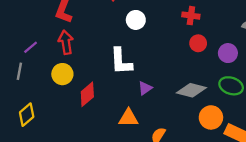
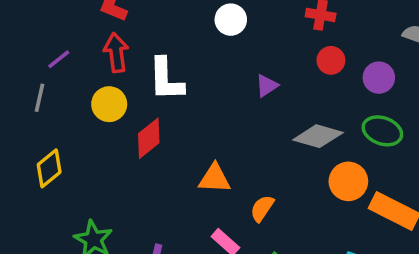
white L-shape: (121, 61) -> (166, 79), moved
purple triangle: (145, 88) -> (267, 86), moved

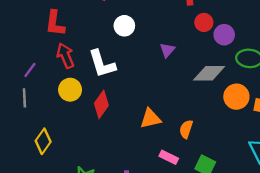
white circle: (231, 20) -> (124, 26), moved
purple circle: (379, 78) -> (224, 35), moved

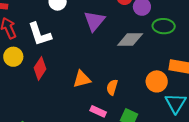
purple triangle: (167, 50) -> (94, 21), size x1.6
orange circle: (236, 97) -> (157, 81), moved

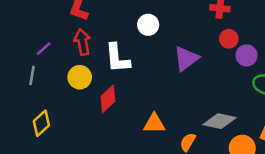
gray diamond: (130, 40) -> (220, 121), moved

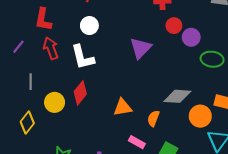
white circle: (148, 25) -> (89, 26), moved
purple line: (44, 49) -> (18, 47), moved
gray line: (32, 76) -> (31, 82), moved
yellow circle: (80, 77) -> (55, 102), moved

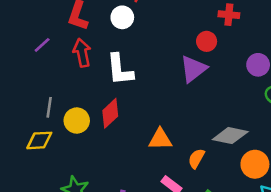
white circle: (89, 26) -> (122, 17), moved
red circle: (174, 26) -> (207, 41), moved
gray line: (31, 82) -> (49, 107), moved
yellow diamond: (27, 122) -> (39, 140), turned 40

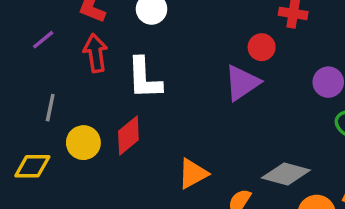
gray line: (49, 107) -> (50, 108), moved
orange triangle: (160, 139) -> (193, 174), turned -30

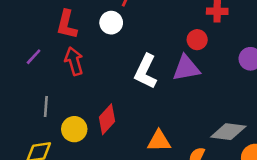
white L-shape: (144, 78) -> (146, 71), moved, turned 36
purple triangle: (242, 83) -> (186, 68), turned 32
orange triangle: (193, 174) -> (159, 141), turned 35

